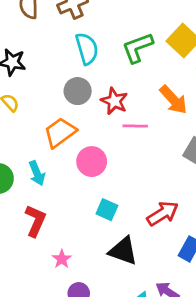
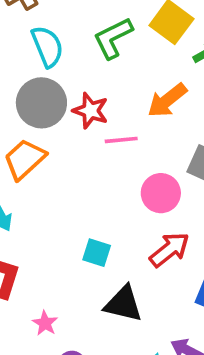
gray circle: (78, 91) -> (41, 103), size x1.4
orange arrow: (173, 100) -> (167, 100), turned 100
pink circle: (92, 162) -> (161, 193), moved

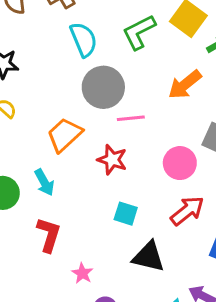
gray circle: (41, 103) -> (103, 87), moved
red star: (91, 111) -> (112, 160), moved
pink line: (121, 140) -> (131, 118), moved

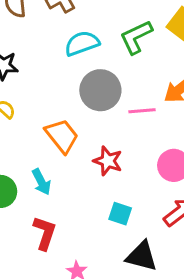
cyan semicircle: (84, 39) -> (82, 43), turned -88
pink line: (131, 118) -> (142, 111), moved
orange trapezoid: (65, 135) -> (62, 136), turned 93

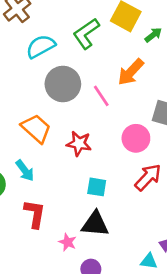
pink line: (142, 111) -> (101, 96), turned 70
black triangle: (142, 256) -> (95, 224), moved

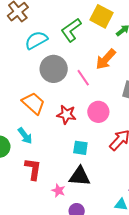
pink circle: (136, 138) -> (98, 112), moved

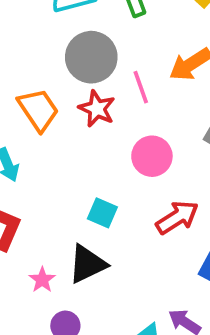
red star: (66, 115) -> (97, 109), moved
black triangle: (80, 176) -> (87, 264), turned -45

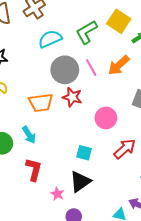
pink line: (141, 87) -> (91, 68), moved
orange trapezoid: (38, 110) -> (41, 103), turned 125

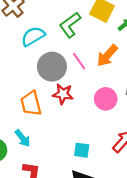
orange trapezoid: (41, 103) -> (31, 103), turned 90
pink circle: (106, 118) -> (106, 99), moved

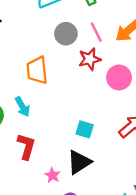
gray circle: (52, 67) -> (66, 34), size x0.7
red star: (63, 94) -> (90, 59), moved, turned -30

